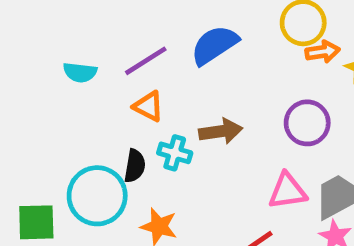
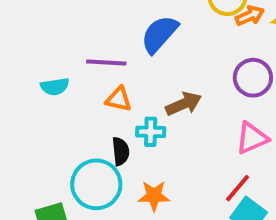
purple line: (146, 61) -> (106, 62), turned 51

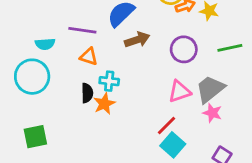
brown arrow: (184, 104) -> (137, 40), moved
cyan circle: (96, 184) -> (32, 77), moved
orange star: (154, 196) -> (104, 104), moved, turned -30

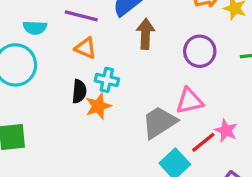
brown arrow: (137, 40) -> (145, 34), turned -75
gray trapezoid: (210, 89) -> (159, 122), moved
red line: (167, 125) -> (203, 142), moved

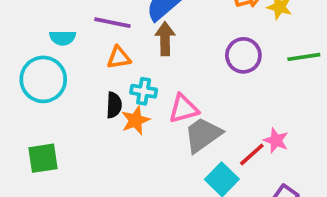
brown arrow: (145, 34) -> (165, 39), moved
orange triangle: (86, 48) -> (119, 58), turned -30
pink triangle: (189, 101) -> (183, 109), moved

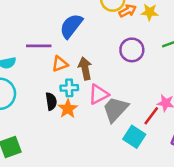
brown arrow: (165, 39) -> (85, 68), moved
orange triangle: (119, 58) -> (60, 64), moved

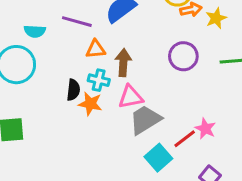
yellow star: (150, 12) -> (216, 18), turned 30
orange star: (68, 109) -> (90, 104), turned 30

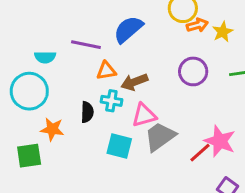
brown arrow: (123, 63) -> (134, 82), turned -110
orange star: (90, 104) -> (52, 129), moved
pink star: (205, 129) -> (220, 141), size x1.5
cyan square: (158, 158) -> (119, 146), moved, turned -30

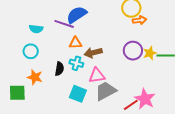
blue semicircle: (128, 29) -> (77, 15), moved
yellow star: (223, 32) -> (150, 53), moved
cyan circle: (29, 91) -> (31, 51), moved, size x0.6

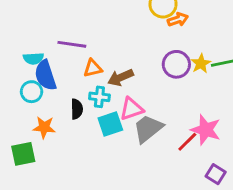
blue semicircle: (77, 15) -> (45, 75), moved, turned -65
cyan square: (78, 94) -> (110, 124), moved, turned -30

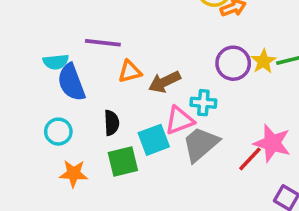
cyan circle: (32, 92) -> (58, 132), moved
cyan cross: (99, 97) -> (203, 103), moved
orange star: (44, 127) -> (74, 174), moved
green square: (23, 154) -> (123, 161), moved

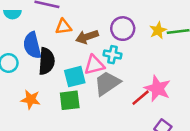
purple circle: (233, 63) -> (123, 29), moved
blue semicircle: (71, 82) -> (32, 45), moved
black semicircle: (112, 123) -> (47, 61), size x1.5
green square: (123, 161) -> (70, 100), moved
orange star: (74, 174) -> (31, 99), moved

